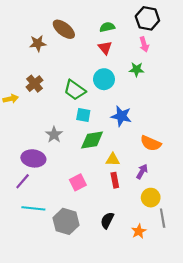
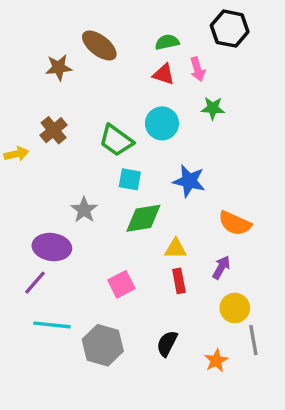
pink arrow: (144, 44) -> (198, 69), moved
red triangle: (105, 48) -> (164, 74), turned -32

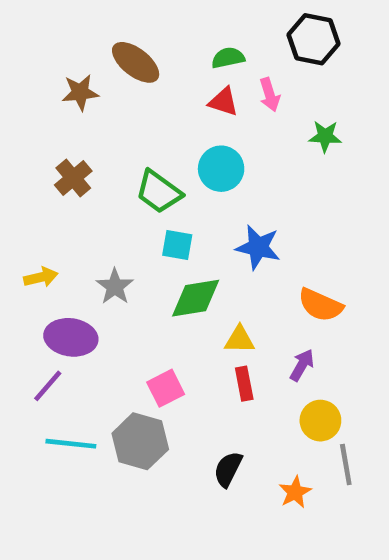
green star: (213, 108) -> (325, 136), moved
yellow arrow: (16, 154) -> (41, 277), moved
gray hexagon: (103, 345) -> (140, 441), moved

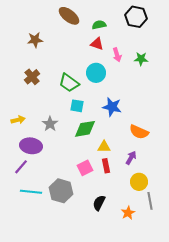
brown ellipse: (136, 62) -> (69, 16), moved
pink arrow: (270, 95) -> (117, 55), moved
pink square: (166, 388) -> (85, 168), moved

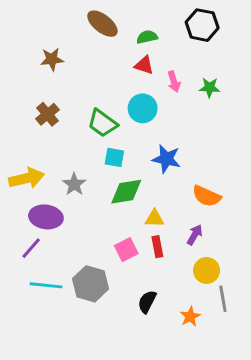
yellow arrow: (18, 120) -> (27, 178), size x1.6

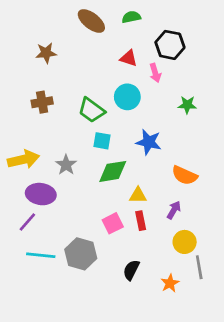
black hexagon: (202, 25) -> (170, 45), moved
green semicircle: (147, 37) -> (131, 17), moved
green star: (210, 88) -> (187, 105), moved
brown cross: (47, 114) -> (42, 102), turned 30

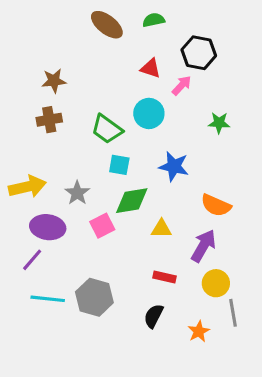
brown star: (46, 53) -> (54, 81), moved
pink arrow: (155, 73) -> (182, 85), turned -120
purple arrow: (174, 210) -> (203, 246), size x1.5
red rectangle: (141, 221) -> (164, 277), moved, turned -66
pink square: (113, 223) -> (102, 226), moved

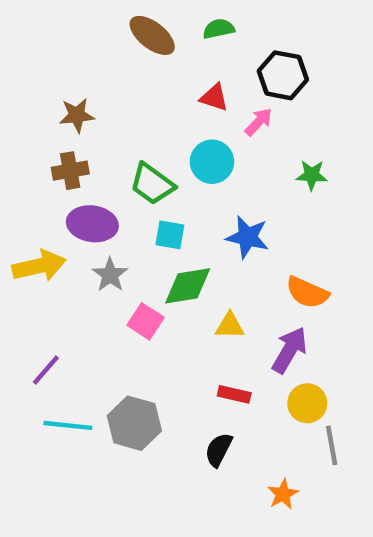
pink square: (102, 226) -> (146, 321), turned -30
purple ellipse: (48, 227) -> (92, 224), moved
orange star: (199, 332) -> (283, 494), moved

